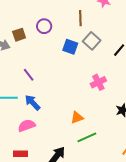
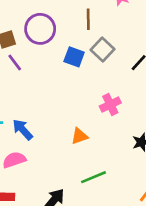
purple circle: (44, 26) -> (40, 29), size x1.5
purple line: (29, 75) -> (15, 62), moved
orange triangle: (77, 118) -> (79, 136), moved

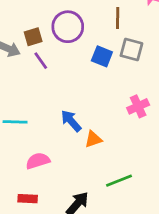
gray square: (103, 50) -> (131, 50), turned -30
blue arrow: (23, 130) -> (71, 121), moved
orange triangle: (79, 136) -> (93, 139), moved

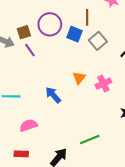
gray square: (131, 50) -> (98, 41), turned 36
blue square: (102, 56) -> (74, 34), moved
orange triangle: (93, 139) -> (79, 78), moved, turned -32

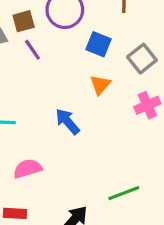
blue square: (74, 34) -> (99, 44), moved
gray square: (98, 41) -> (142, 59), moved
orange triangle: (79, 78) -> (100, 85), moved

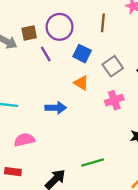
purple line: (32, 50) -> (46, 54), moved
orange triangle: (100, 85) -> (81, 83), turned -42
blue arrow: (68, 121) -> (56, 108), turned 126

